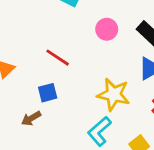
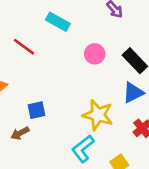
red line: (58, 58) -> (24, 47), moved

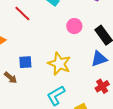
yellow star: (98, 115) -> (59, 64), moved
brown arrow: (20, 133) -> (11, 78), turned -120

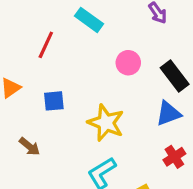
red line: (22, 14) -> (46, 45), turned 72
blue square: (25, 62) -> (54, 101), moved

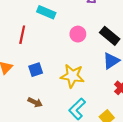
brown arrow: (29, 146) -> (35, 102), moved

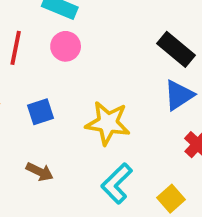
pink circle: (78, 34) -> (66, 46), moved

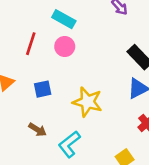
cyan L-shape: (117, 183) -> (69, 144), moved

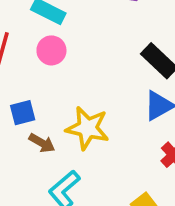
brown arrow: (37, 130) -> (42, 143), moved

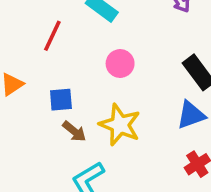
pink circle: (51, 50) -> (120, 64), moved

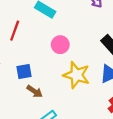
yellow star: (120, 125) -> (77, 75), moved

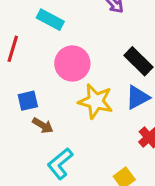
pink circle: (60, 45) -> (72, 63), size x1.5

